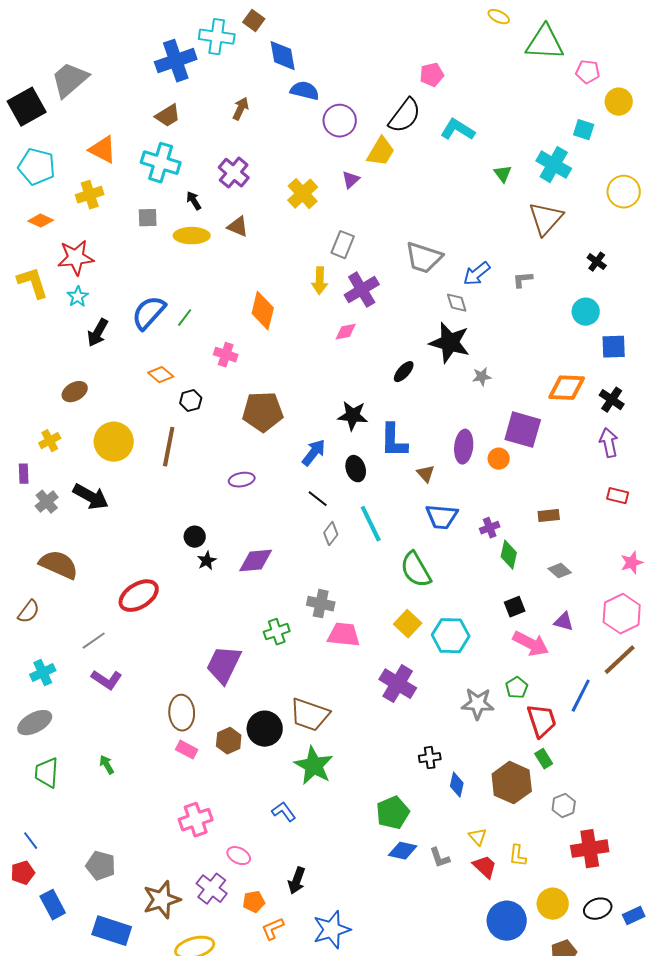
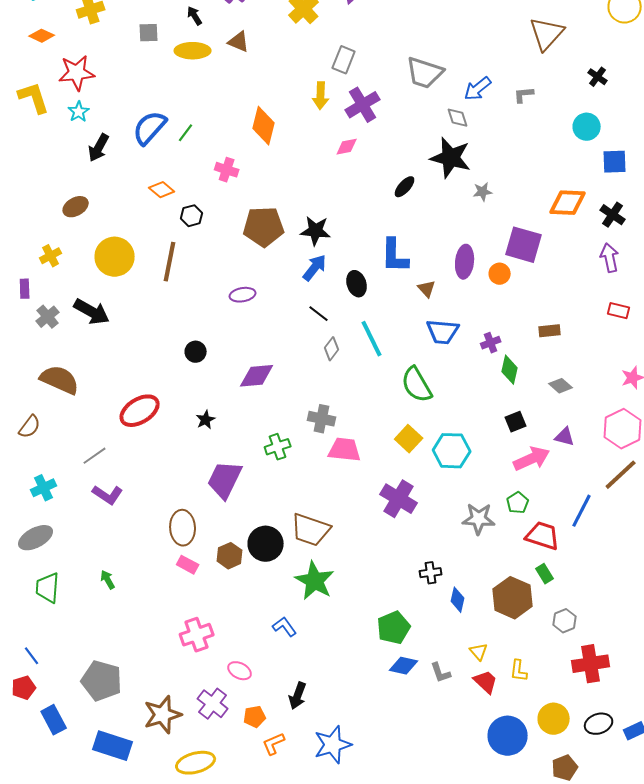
black star: (353, 416) -> (316, 231), moved
black star: (207, 561) -> (206, 420), moved
pink arrow: (531, 644) -> (532, 459), turned -51
red trapezoid: (542, 721) -> (543, 536), turned -54
gray pentagon: (101, 866) -> (102, 681), size x1.4

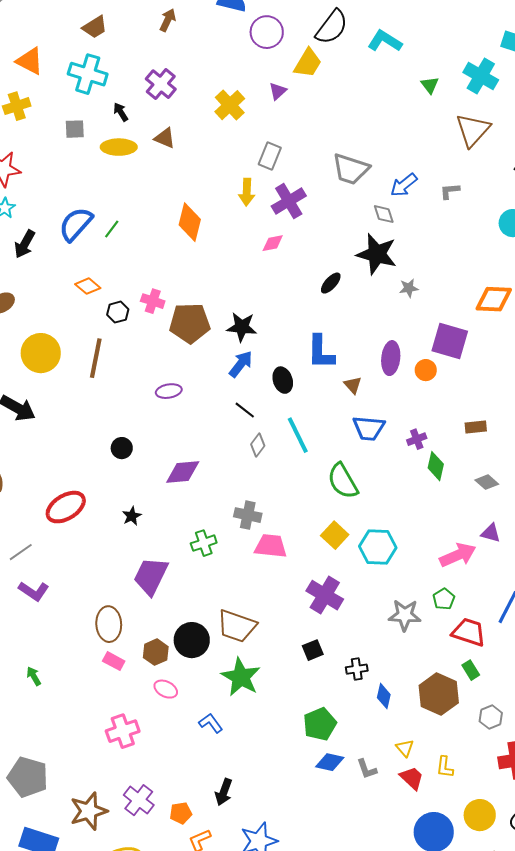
pink cross: (227, 170) -> (153, 301), moved
black square: (516, 422) -> (313, 650), moved
pink ellipse: (240, 671) -> (166, 689), moved

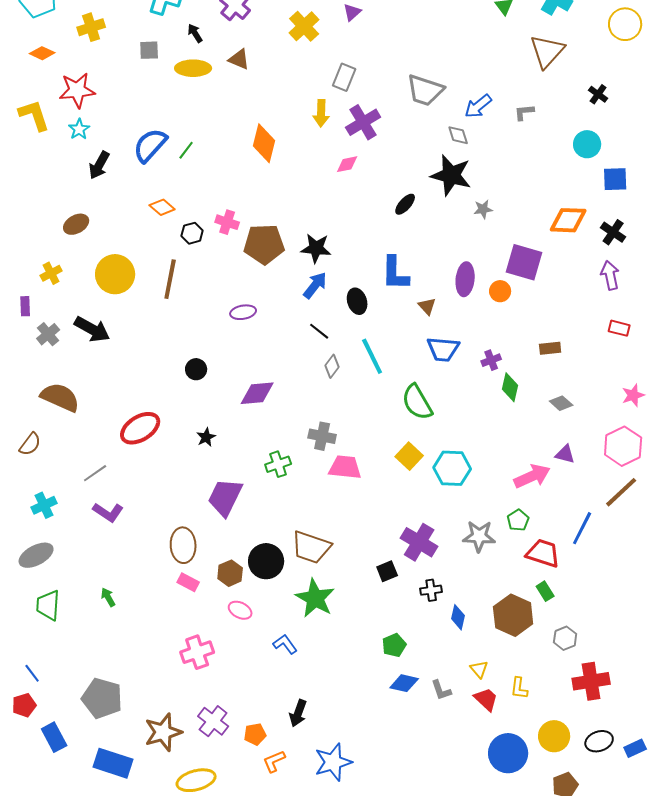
purple cross: (325, 595) -> (419, 542), moved
green pentagon: (320, 724) -> (394, 645), size x0.7

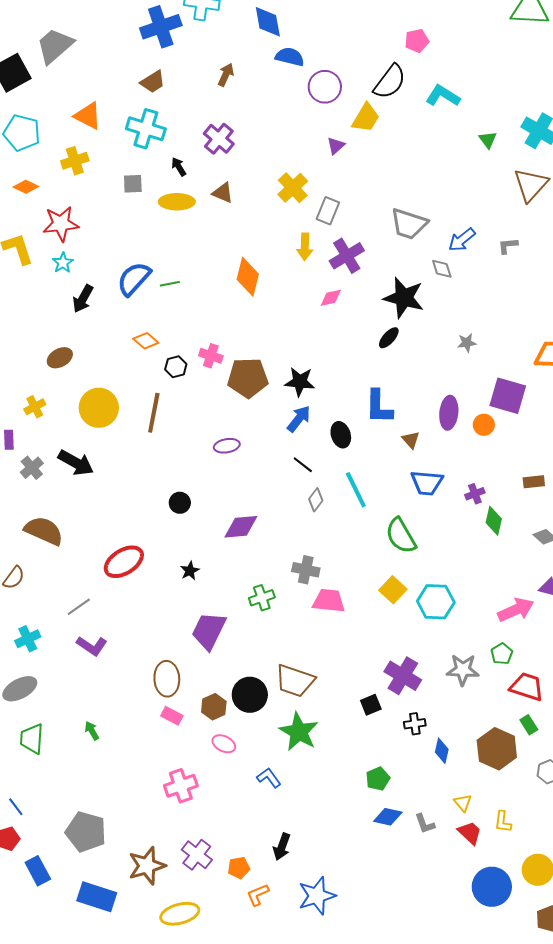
yellow cross: (304, 26) -> (293, 188), moved
green line: (186, 150) -> (170, 284), turned 42
black star: (451, 175) -> (404, 298), moved

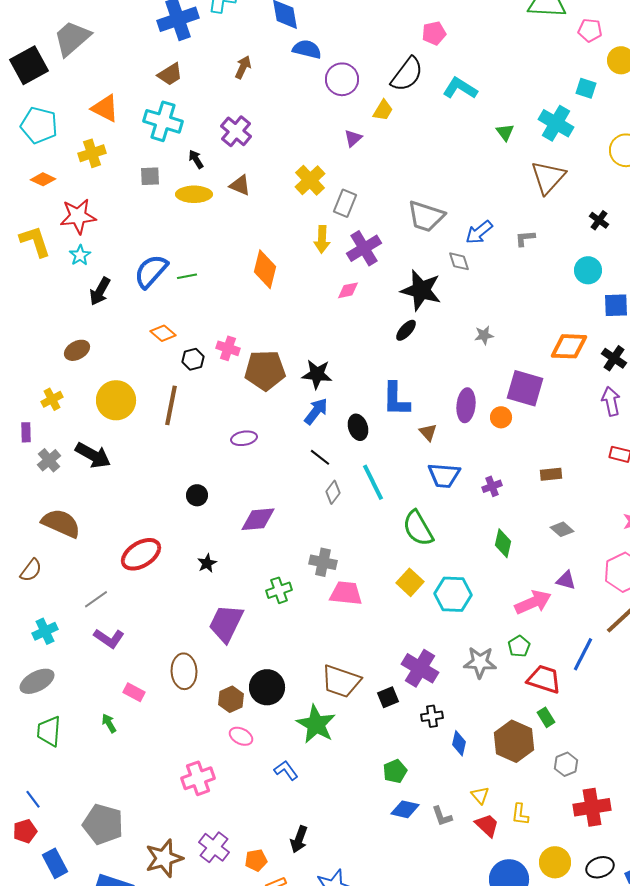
yellow trapezoid: (366, 118) -> (383, 110), size x0.7
green diamond: (494, 521) -> (503, 543), moved
brown trapezoid: (295, 681) -> (341, 681), moved
pink rectangle: (172, 716) -> (134, 692), moved

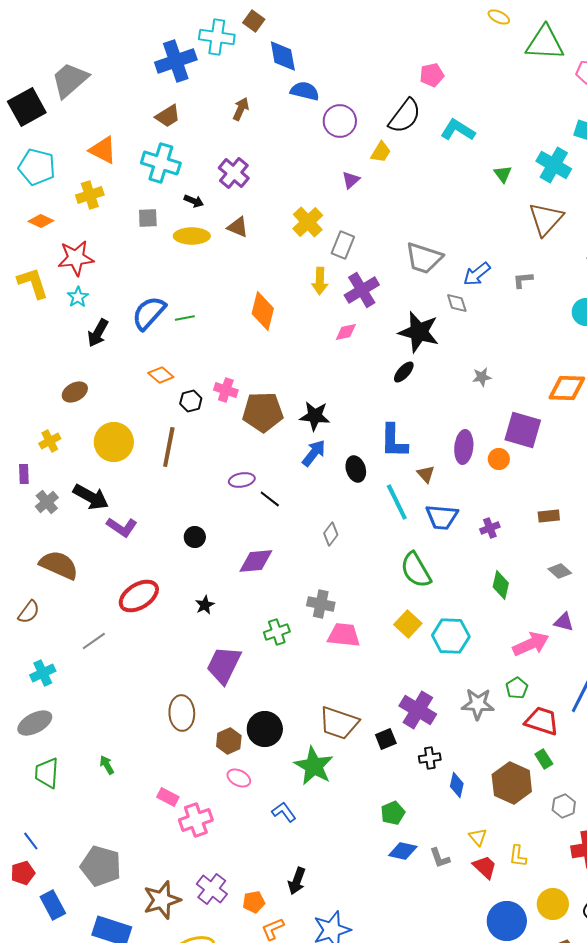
black arrow: (196, 159) -> (194, 201), turned 144
black line: (320, 457) -> (270, 499), moved
cyan line: (373, 482) -> (397, 502), moved
purple L-shape: (109, 638) -> (122, 527), moved
pink rectangle: (134, 692) -> (168, 797), moved

